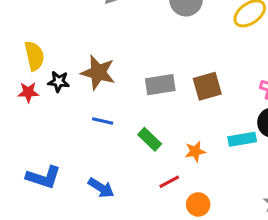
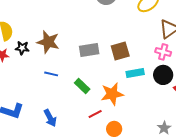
cyan rectangle: (242, 139) -> (135, 73), moved
orange star: (195, 151) -> (112, 94), size x1.6
blue arrow: (101, 188) -> (50, 118), turned 30

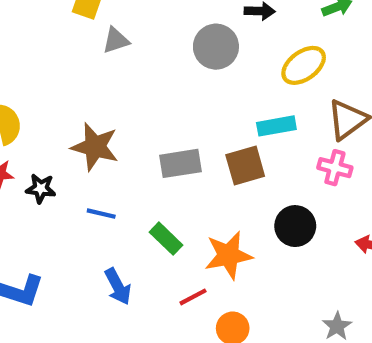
black star: (22, 48) -> (41, 188), moved
cyan rectangle: (135, 73) -> (276, 126), moved
black circle: (163, 75) -> (295, 226), moved
blue arrow: (50, 118) -> (118, 287), moved

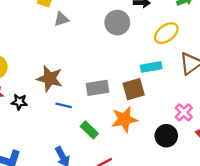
pink cross: (335, 168) -> (184, 112), moved, turned 30
blue line: (101, 214) -> (64, 105), moved
black circle: (295, 226) -> (166, 136), moved
orange star: (228, 255) -> (124, 119), moved

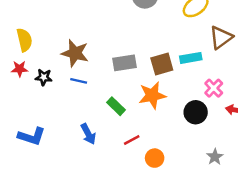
cyan rectangle: (151, 67) -> (191, 58), moved
blue line: (64, 105) -> (79, 81), moved

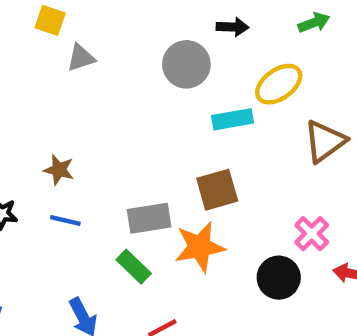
brown star: (75, 53) -> (59, 170), size x0.6
cyan rectangle: (191, 58) -> (233, 119), moved
gray rectangle: (124, 63) -> (149, 218), moved

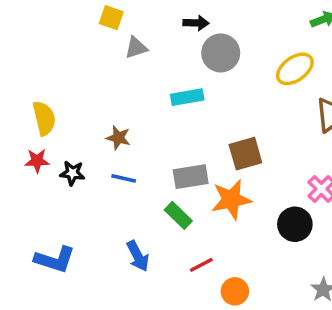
black arrow: (233, 27) -> (196, 23), moved
cyan rectangle: (233, 119) -> (187, 97), moved

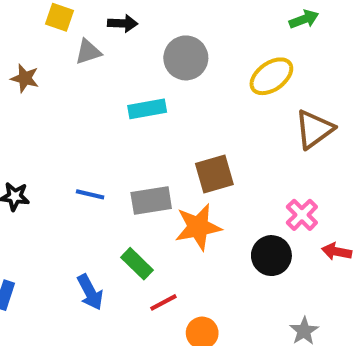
black arrow: (196, 23) -> (123, 23), moved
brown star: (118, 138) -> (25, 78), moved
blue line: (124, 178) -> (90, 194), moved
green rectangle: (178, 215) -> (137, 264), moved

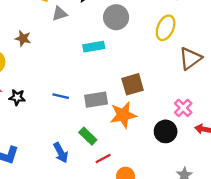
yellow ellipse: (271, 76) -> (166, 28), turned -30
brown star: (25, 78) -> (23, 38), moved

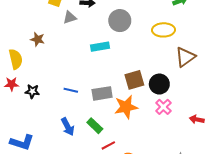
yellow ellipse: (166, 28) -> (163, 30), turned 65
pink cross: (183, 108) -> (163, 107), moved
black circle: (166, 131) -> (159, 84), moved
blue arrow: (61, 153) -> (68, 127), moved

